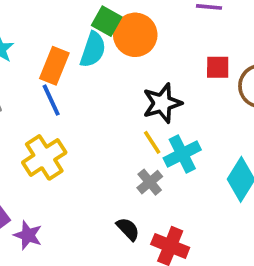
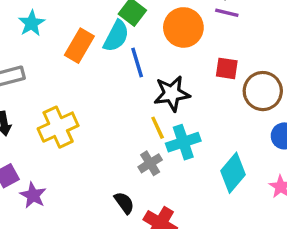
orange circle: (135, 35) -> (183, 27), moved
blue line: (51, 100) -> (137, 63), moved

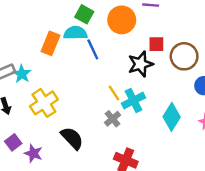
cyan star: (32, 23) -> (22, 74), moved
cyan semicircle: (116, 36) -> (75, 33), turned -110
black star: (172, 94) -> (140, 64), moved
black semicircle: (124, 203) -> (72, 138), moved, size x1.5

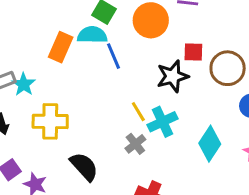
yellow cross: (44, 103) -> (50, 121), turned 32

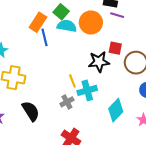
cyan semicircle: (92, 35) -> (67, 26), moved
orange rectangle: (61, 47) -> (38, 22), moved
blue line: (113, 56) -> (45, 37), moved

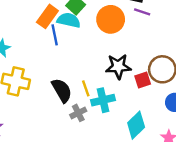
cyan semicircle: (67, 26) -> (69, 20), moved
red square: (115, 48) -> (143, 80), moved, turned -32
black semicircle: (31, 111) -> (62, 90), moved

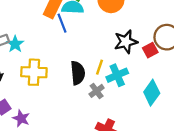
yellow line: (86, 88) -> (99, 67), turned 48
black semicircle: (62, 90) -> (78, 73), turned 35

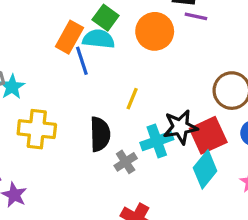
black star: (126, 42) -> (180, 127), moved
red square: (150, 50) -> (208, 135), moved, size x1.6
yellow line: (99, 67) -> (132, 99), moved

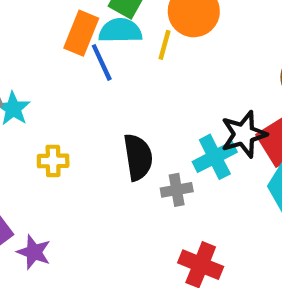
yellow line: (132, 99) -> (165, 45), moved
yellow cross: (37, 129) -> (53, 161), size x0.6
gray cross: (126, 162) -> (177, 190), turned 30

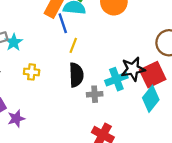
yellow line: (165, 45) -> (73, 45), moved
purple star: (34, 252) -> (16, 119), turned 30

